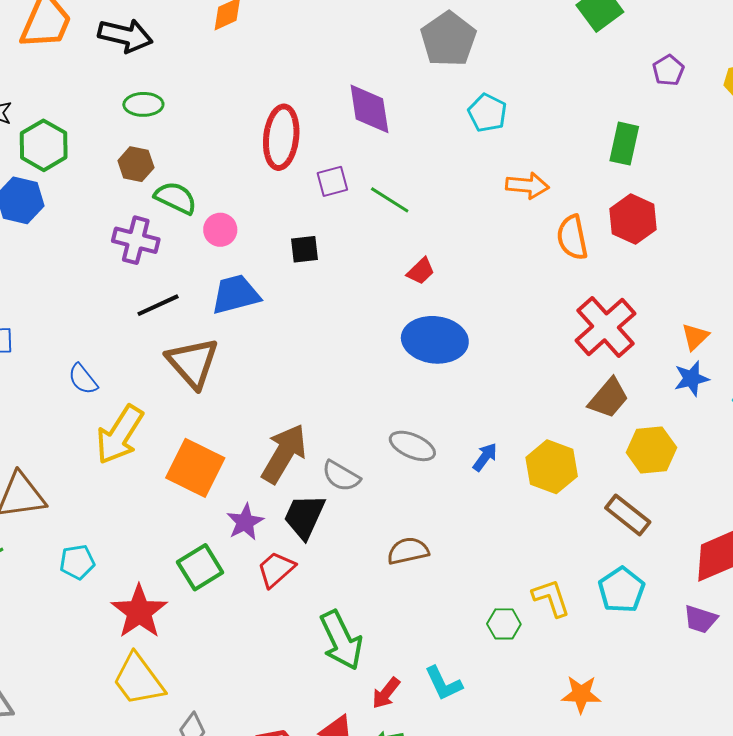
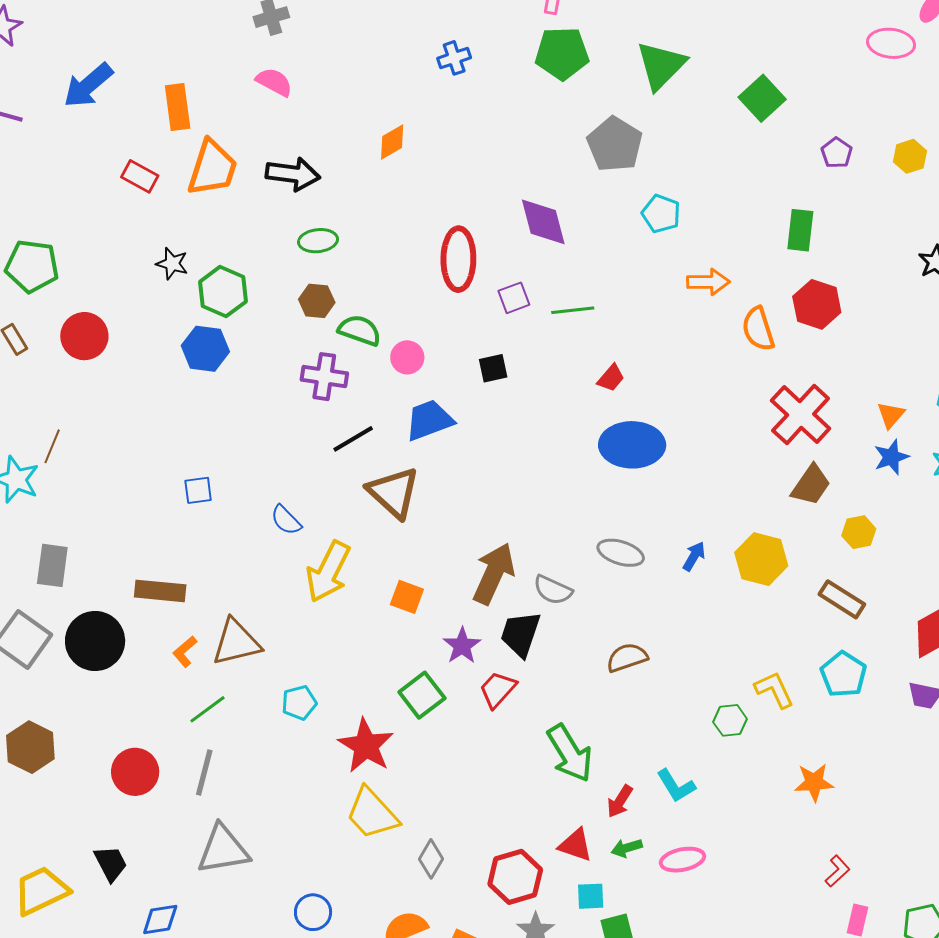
green line: (390, 200) -> (573, 310), turned -33
yellow hexagon: (651, 450) -> (859, 532), size x0.7
orange square: (195, 468) -> (407, 597), size x0.6

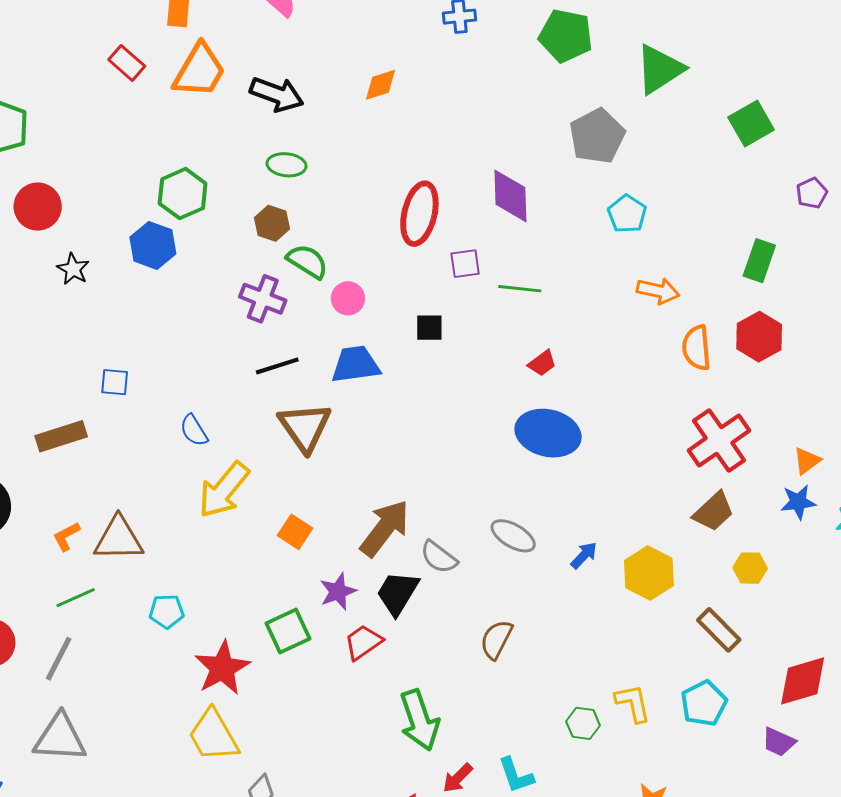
black star: (172, 264) -> (73, 269), moved
brown rectangle: (160, 591) -> (61, 436), moved, turned -36
brown semicircle: (627, 658) -> (496, 639), turned -57

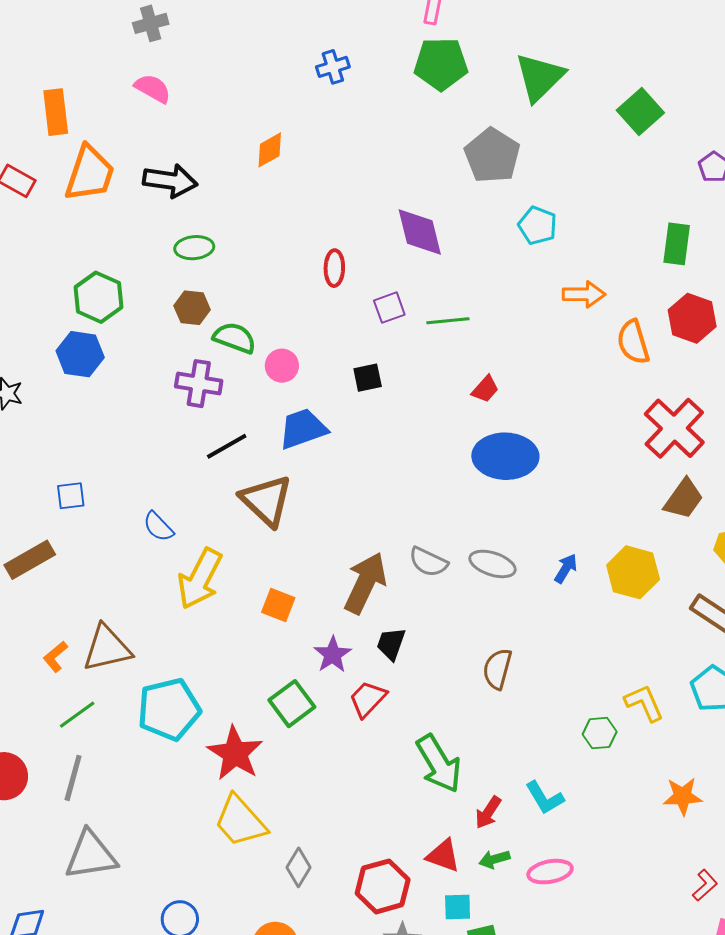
red ellipse: (419, 214) -> (334, 268), size x0.6
gray semicircle: (439, 557) -> (428, 562), moved
black trapezoid: (397, 593) -> (391, 644), size x0.7
cyan pentagon: (167, 611) -> (169, 709), size x1.8

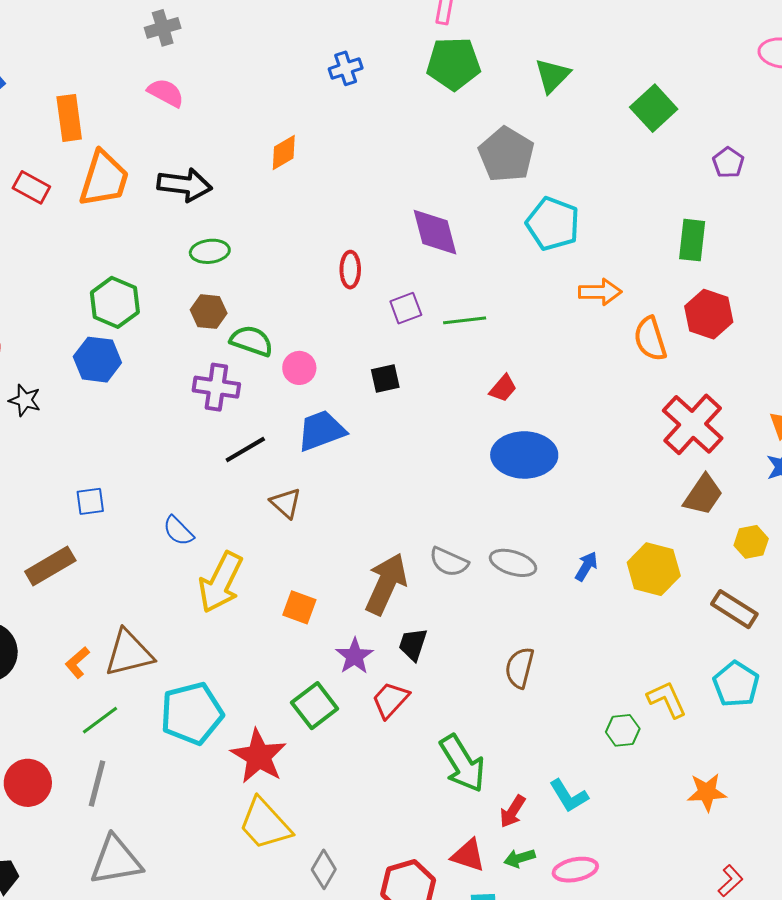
green triangle: (540, 77) -> (552, 75), size x0.7
cyan pentagon: (538, 225) -> (553, 224), size x1.4
brown triangle: (266, 501) -> (286, 503), size x0.6

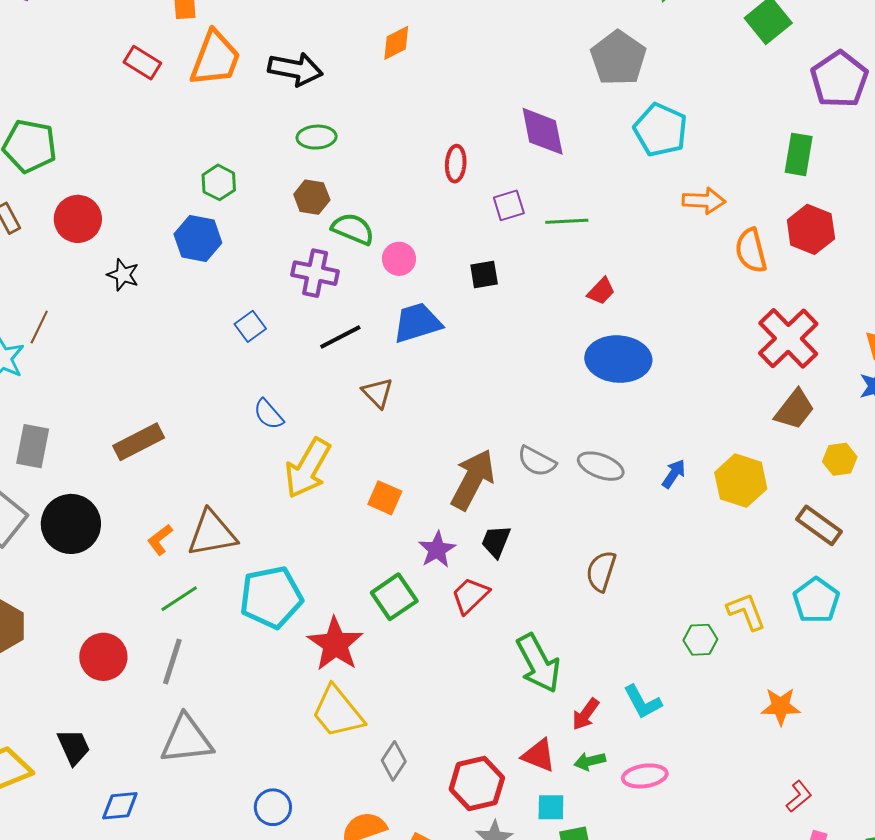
purple pentagon: (728, 163) -> (839, 79), size x1.8
green hexagon: (115, 302) -> (219, 182), size x0.7
blue square: (90, 501) -> (250, 326), moved, turned -32

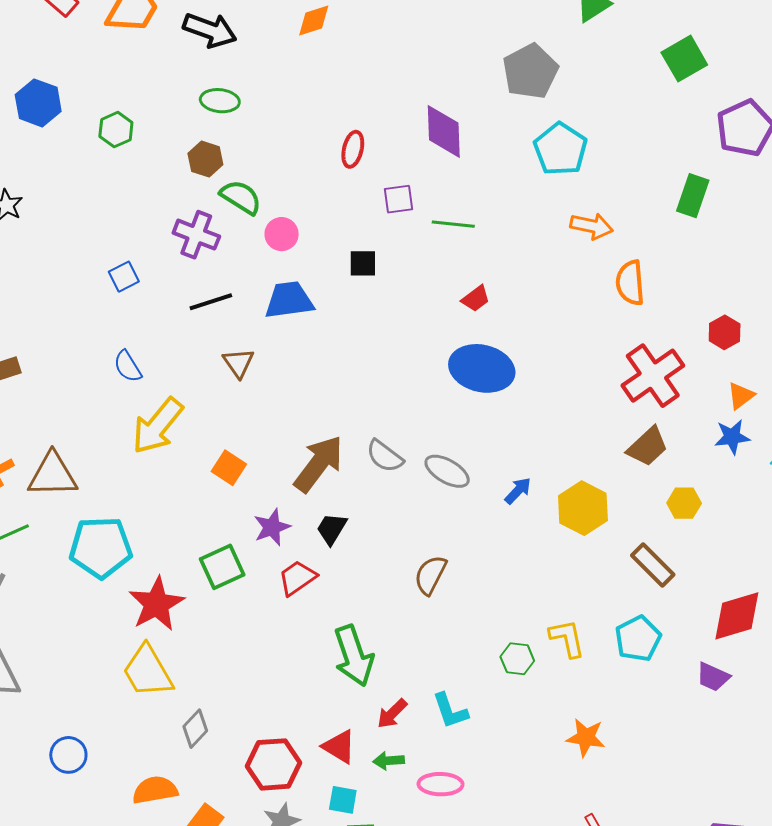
red hexagon: (811, 229) -> (725, 332), moved, size x0.7
blue hexagon: (198, 239) -> (38, 103), moved

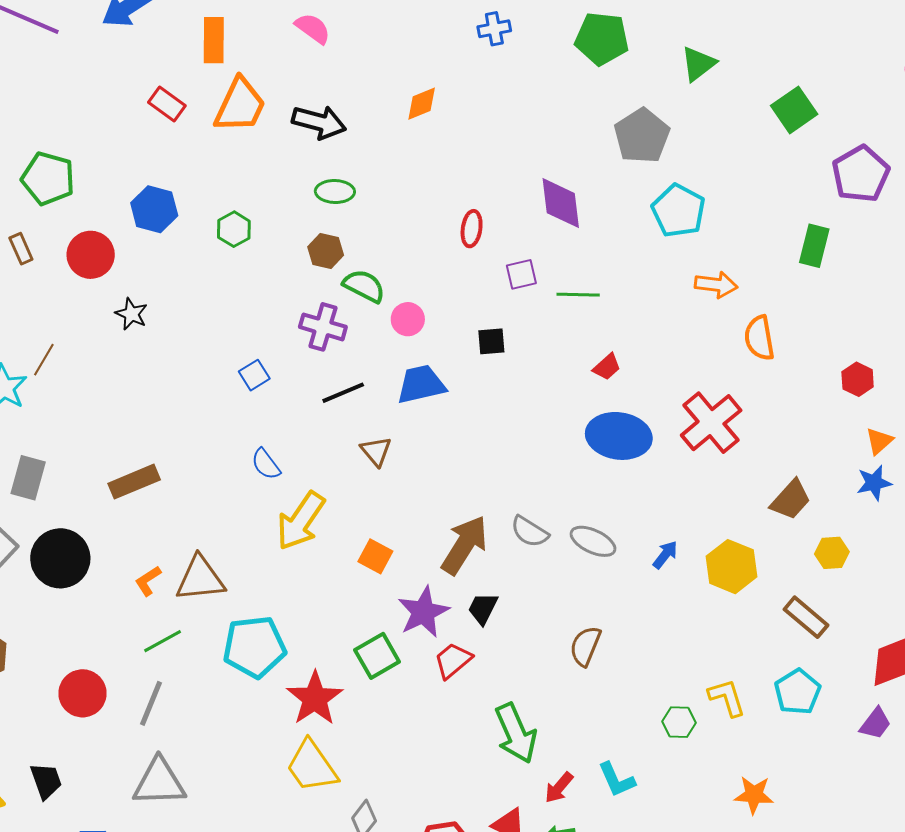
red cross: (653, 376) -> (711, 423), moved
purple star: (272, 527) -> (423, 612), size x1.4
purple trapezoid: (713, 677) -> (875, 724), turned -72

